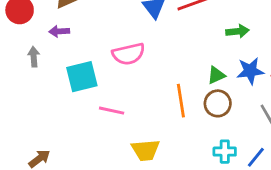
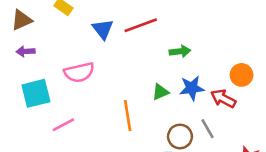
purple arrow: (59, 31) -> (25, 51), moved
brown circle: (218, 103) -> (180, 137), moved
pink line: (112, 111) -> (63, 125), turned -40

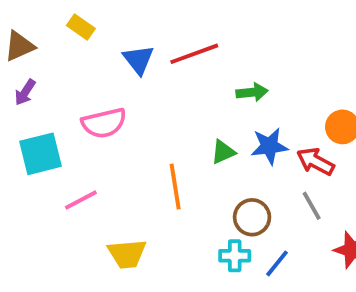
purple arrow: (25, 51) -> (25, 92), turned -54
gray line: (207, 129) -> (312, 206), moved

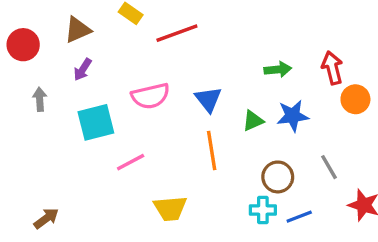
red line: (194, 54) -> (177, 33), moved
blue triangle: (139, 60) -> (208, 99), moved
red arrow: (315, 162) -> (332, 68), moved, turned 48
blue line: (277, 263) -> (299, 217), turned 30

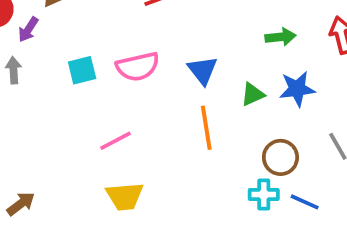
purple arrow: (83, 70) -> (28, 29), moved
cyan square: (96, 122) -> (82, 70), moved, size x0.7
yellow trapezoid: (170, 208) -> (125, 196), moved
blue line: (299, 217) -> (305, 202), turned 45

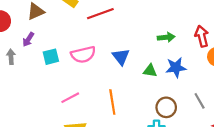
purple arrow: (28, 29) -> (28, 39), moved
green triangle: (253, 94) -> (150, 71), turned 32
orange line: (206, 128) -> (112, 102), moved

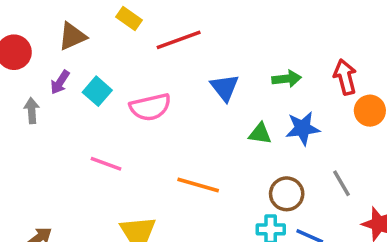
cyan square: (51, 57) -> (97, 91), moved, turned -35
blue triangle: (121, 57) -> (225, 88), moved
pink line: (70, 98) -> (106, 164), moved, turned 48
orange line: (112, 102) -> (198, 185), turned -65

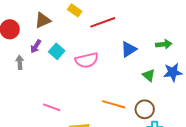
blue triangle: (225, 88) -> (129, 49), turned 36
green triangle: (260, 134) -> (149, 75), turned 32
pink line: (106, 164) -> (52, 107), moved
brown circle: (287, 194) -> (145, 109), moved

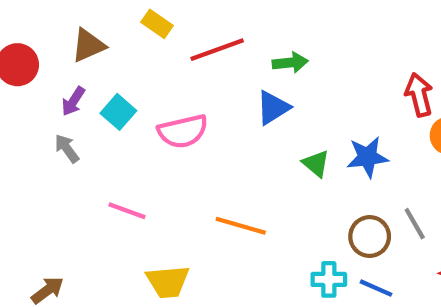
green arrow: (164, 44) -> (290, 63), moved
gray arrow: (20, 62) -> (67, 148), moved, turned -32
pink line: (52, 107) -> (127, 211), moved
brown circle: (145, 109) -> (370, 237), moved

